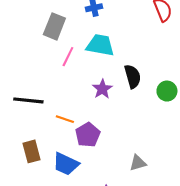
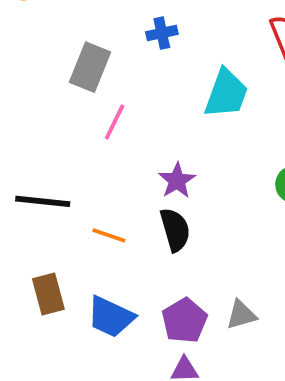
cyan trapezoid: (100, 45) -> (226, 94), moved, turned 100
black semicircle: (133, 76) -> (175, 230), moved
purple pentagon: (88, 135) -> (185, 321), moved

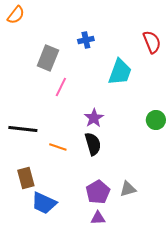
blue trapezoid: (111, 317) -> (44, 203), moved

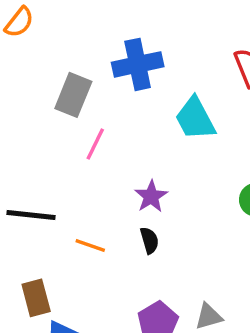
blue cross: (86, 40) -> (138, 64), size x1.8
cyan trapezoid: (120, 72) -> (195, 119), turned 132
black semicircle: (93, 144) -> (149, 240), size x0.7

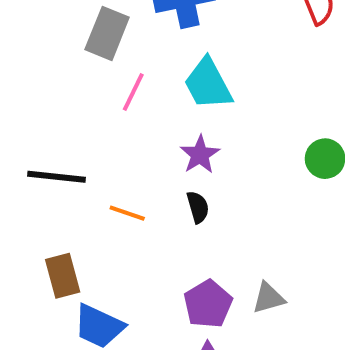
cyan trapezoid: (195, 119) -> (208, 84), moved

